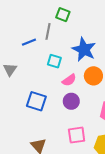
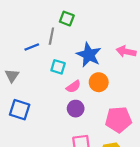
blue square: (36, 101) -> (20, 110), moved

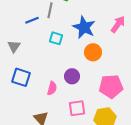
pink arrow: (126, 51) -> (118, 24), turned 114
pink semicircle: (73, 87) -> (52, 88), moved, turned -40

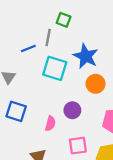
cyan square: (56, 38) -> (55, 68), size x1.6

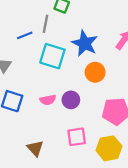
pink semicircle: (50, 123) -> (48, 100), moved, turned 64

